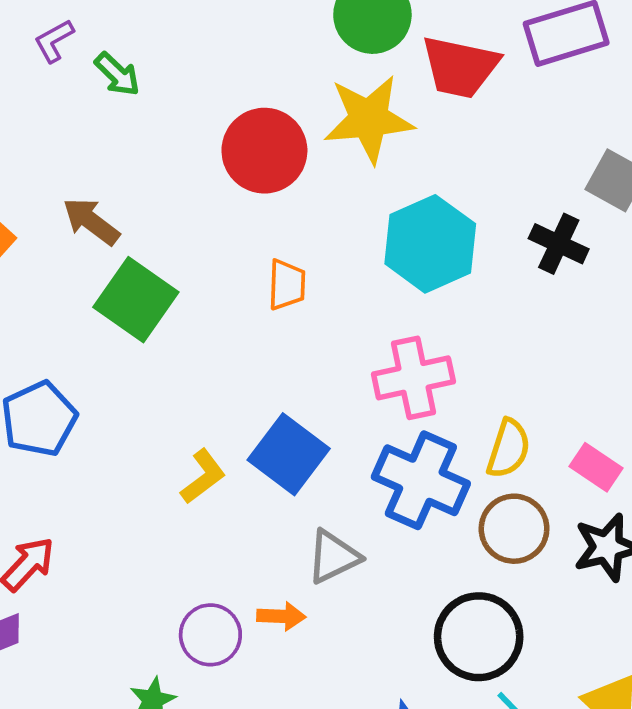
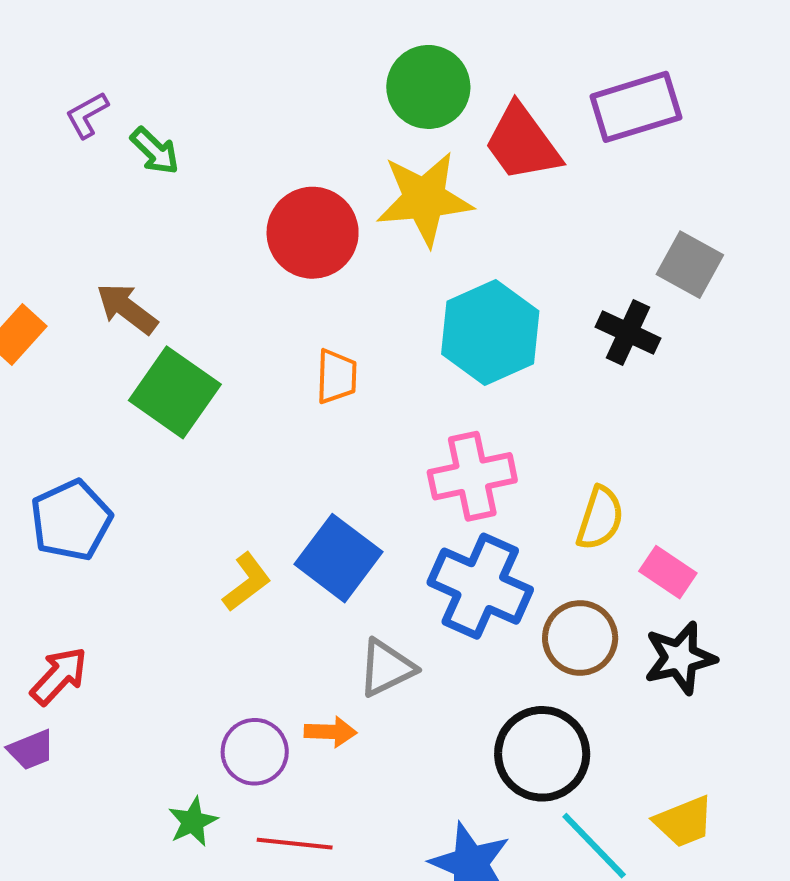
red trapezoid: (460, 67) -> (522, 143), turned 42
yellow semicircle: (508, 449) -> (600, 518), moved

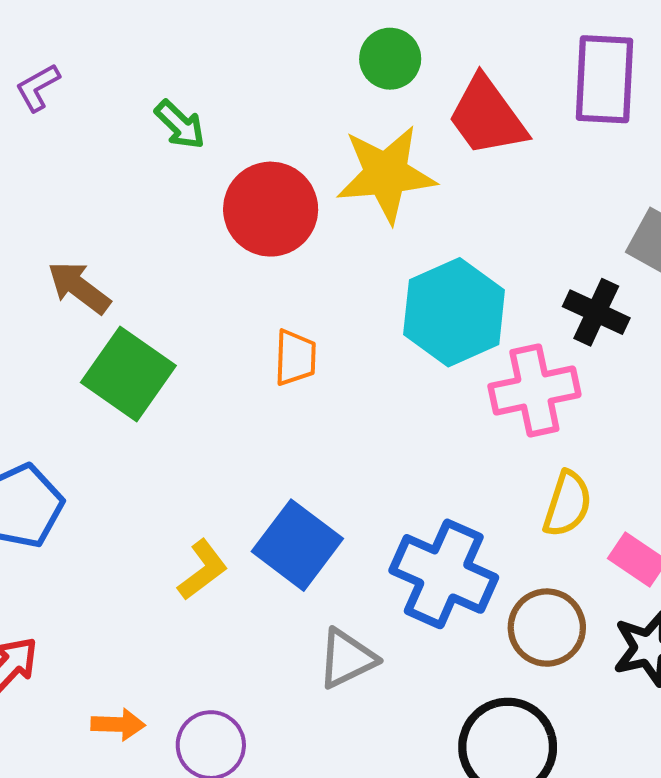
green circle: (428, 87) -> (390, 59), size x0.7
purple rectangle: (636, 107) -> (605, 79), turned -70
green arrow: (155, 151) -> (180, 125), moved
pink cross: (472, 476) -> (534, 391), moved
orange arrow: (331, 732) -> (118, 724), moved

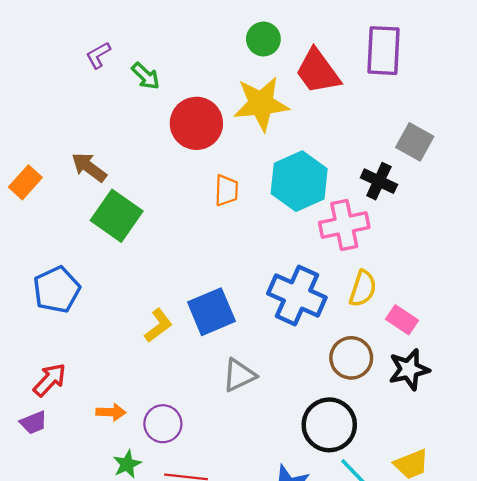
purple L-shape: (38, 88) -> (98, 55), moved
orange trapezoid: (295, 358) -> (226, 190), moved
blue square: (297, 545) -> (211, 312), turned 30
blue cross: (444, 574) -> (297, 295), moved

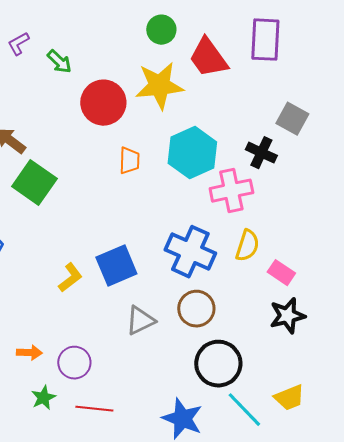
brown circle: (351, 358) -> (196, 309), moved

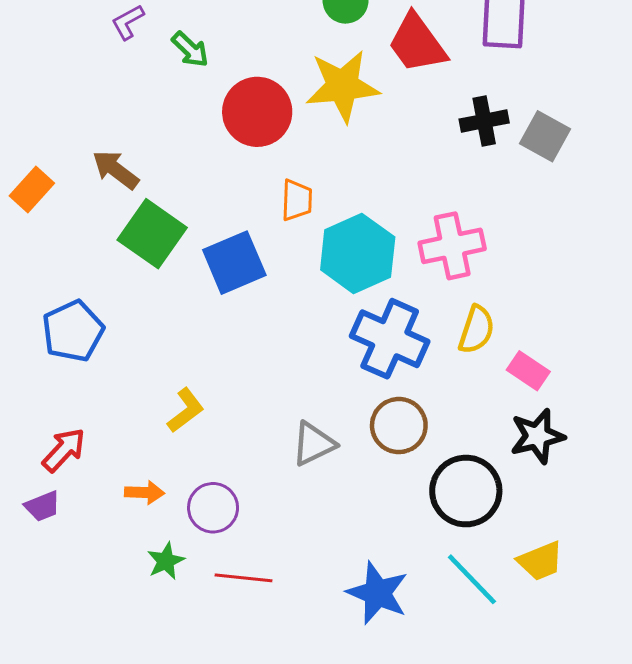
cyan hexagon: (192, 153) -> (358, 253), moved
black cross: (261, 153) -> (484, 121), moved, turned -36
blue square: (116, 266) -> (234, 263), moved
yellow L-shape: (70, 278) -> (186, 410), moved
black circle: (218, 364) -> (466, 491), moved

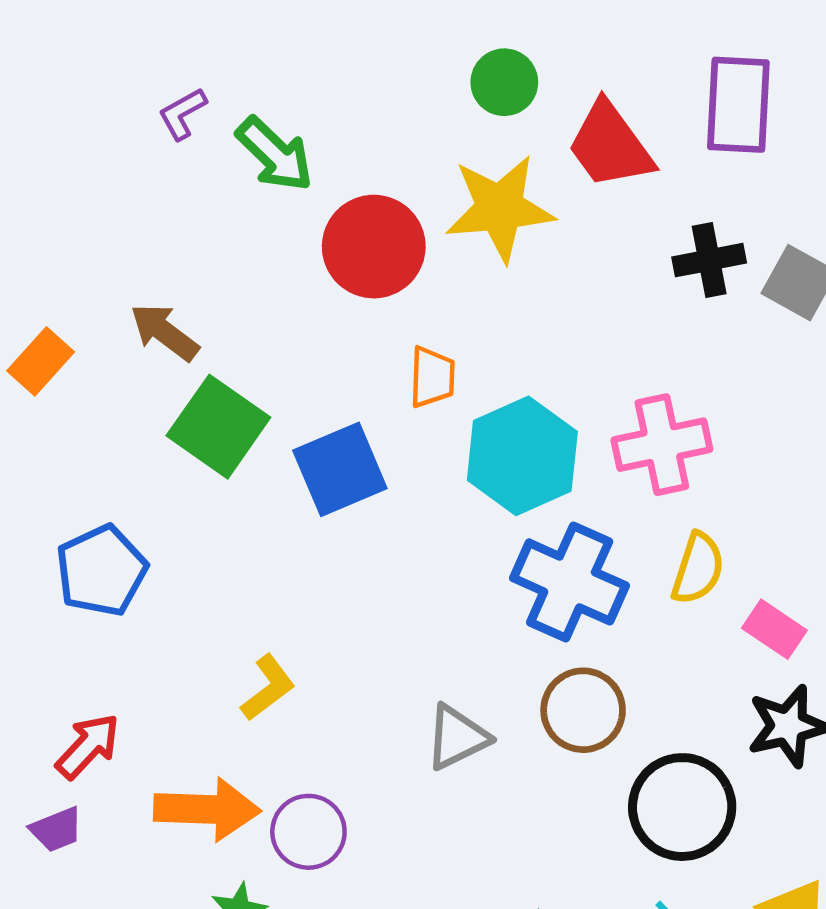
green arrow: (190, 49) -> (275, 154), size x1.4
orange arrow: (145, 493) -> (207, 809), size x1.8

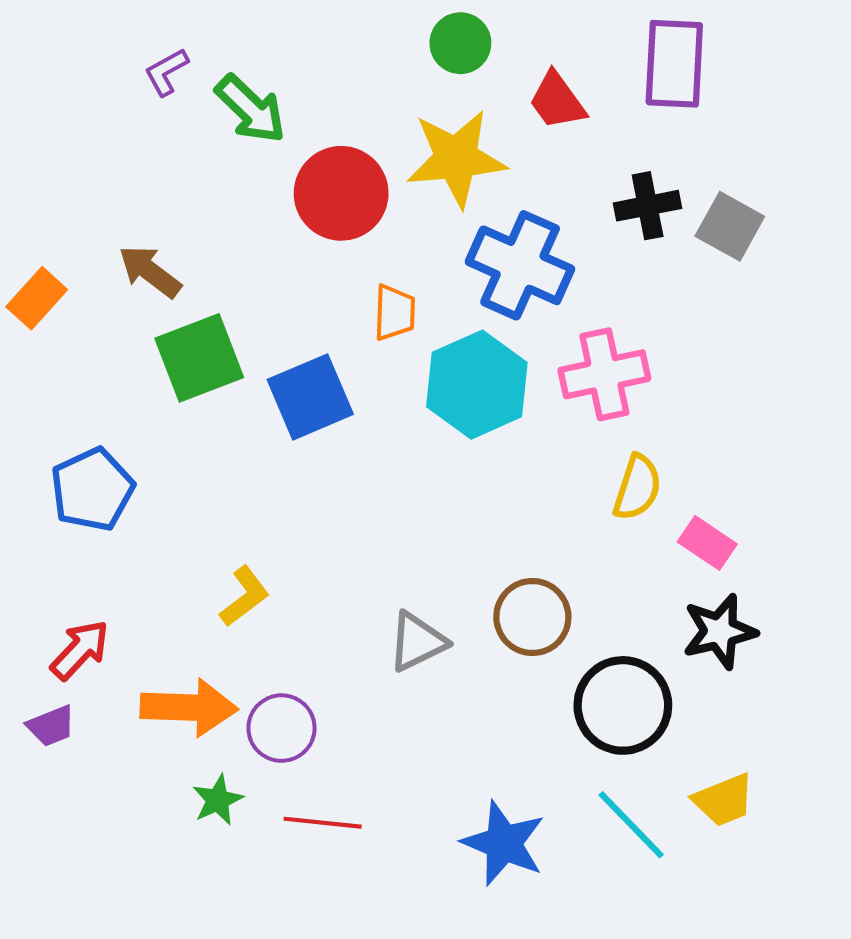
red trapezoid: (610, 145) -> (557, 101), size x0.7
green square: (218, 427) -> (199, 358), turned 34
blue cross: (570, 582) -> (520, 265), moved

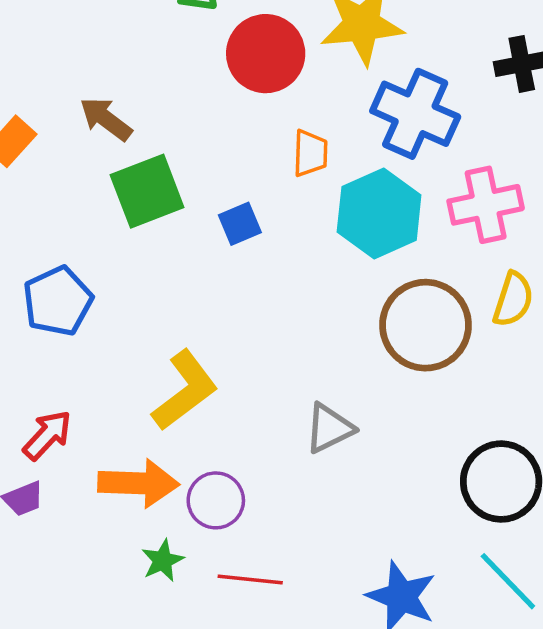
blue square: (310, 397) -> (240, 224), size x0.6
yellow L-shape: (244, 596) -> (185, 390), size x1.6
brown circle: (532, 617) -> (425, 325), moved, size x1.4

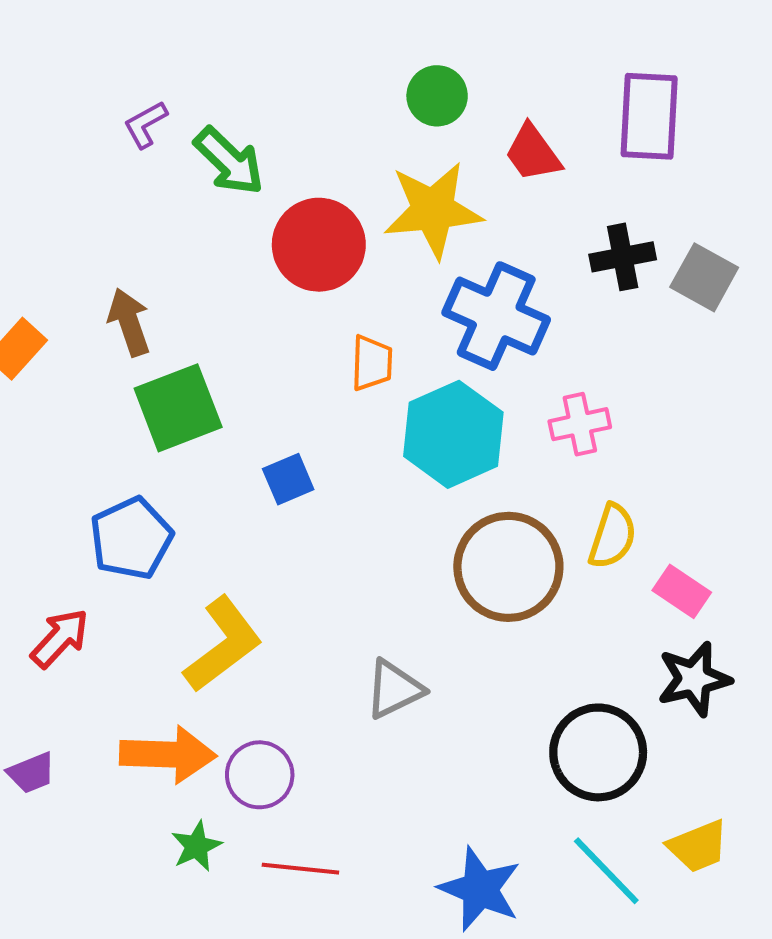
brown arrow: (106, 119) -> (129, 322), turned 34
pink cross: (486, 205) -> (580, 424), size x0.7
blue square: (240, 224) -> (288, 479), moved
blue pentagon: (58, 301) -> (131, 538), moved
red arrow: (47, 435) -> (60, 638), moved

